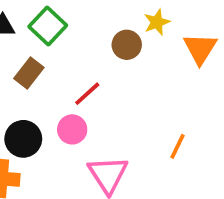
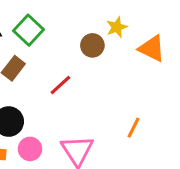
orange triangle: (200, 49) -> (152, 48), turned -36
pink circle: (72, 129) -> (30, 149), moved

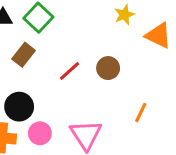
brown circle: (92, 45) -> (108, 68), moved

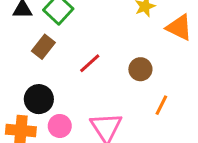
brown circle: (108, 68) -> (140, 69), moved

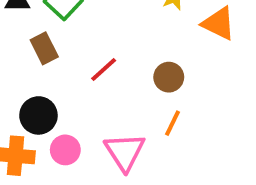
brown rectangle: (43, 47) -> (44, 48), turned -65
orange line: (161, 105) -> (173, 123), moved

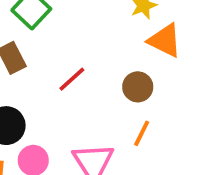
orange triangle: (219, 23) -> (165, 40), moved

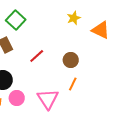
orange triangle: (165, 40) -> (101, 30), moved

